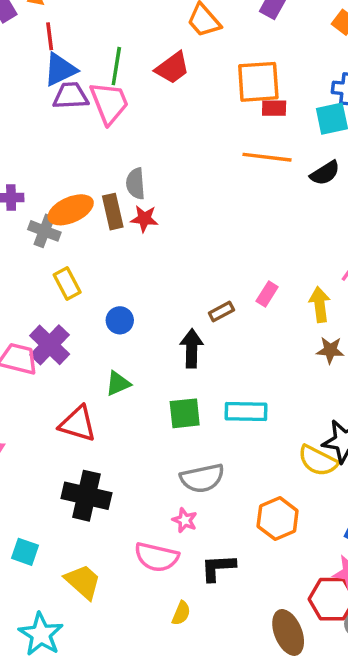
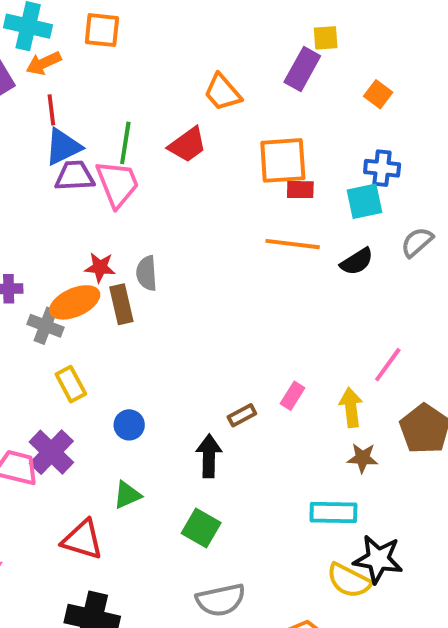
red star: (144, 219) -> (100, 267), moved
cyan rectangle: (246, 412) -> (333, 512), moved
green square: (185, 413) -> (201, 528), turned 36

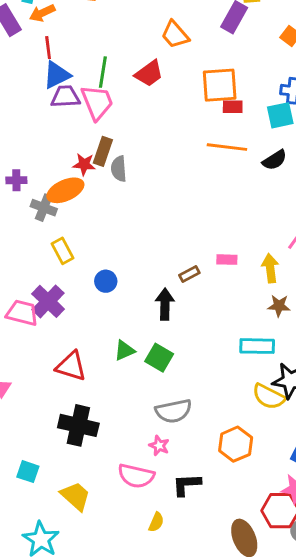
brown rectangle: (121, 304) -> (103, 151), moved, turned 32
pink rectangle: (293, 396) -> (227, 260), turned 60
green triangle: (127, 495) -> (125, 350), moved

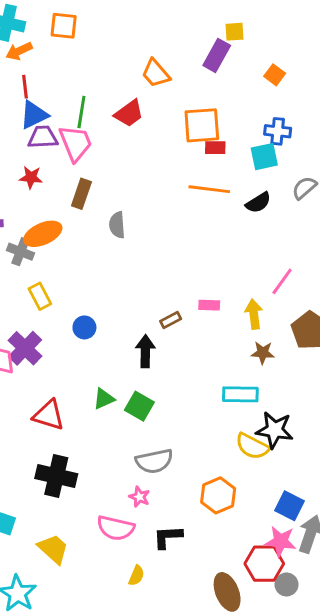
red star: (84, 164) -> (31, 177), moved
gray semicircle: (119, 169) -> (117, 225), moved

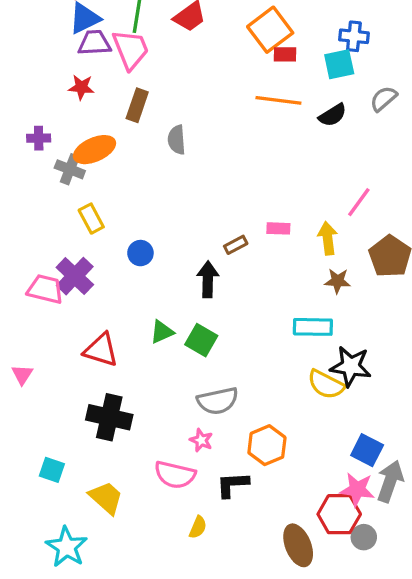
orange square: (202, 125) -> (270, 30), turned -33
orange hexagon: (218, 495) -> (267, 445), moved

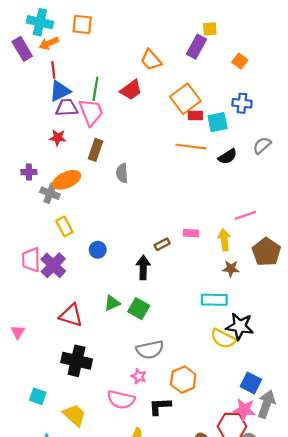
cyan square: (339, 64) -> (218, 122), moved
pink line: (359, 202) -> (245, 215), turned 35
pink trapezoid: (45, 289) -> (31, 260), moved, turned -105

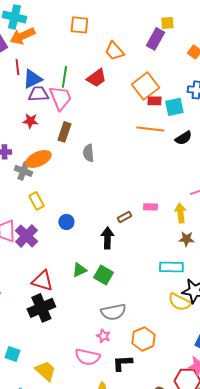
orange square: (82, 24) -> (79, 25), moved
orange arrow: (49, 43) -> (22, 36), size x1.4
red line: (53, 70) -> (17, 67), moved
black cross: (77, 361) -> (41, 308), moved, turned -36

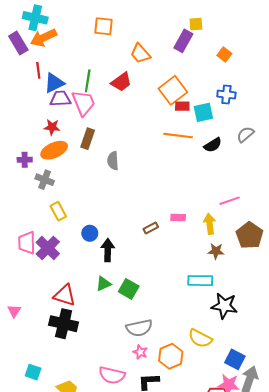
orange ellipse: (38, 159) -> (54, 150), moved
black arrow: (107, 238) -> (108, 250), moved
yellow semicircle: (179, 302) -> (200, 338), moved
black cross: (41, 308) -> (64, 324), turned 36
pink star: (103, 336) -> (140, 352), moved

